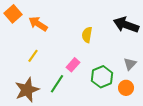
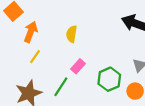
orange arrow: (38, 24) -> (31, 32), moved, turned 78
yellow semicircle: (87, 35) -> (72, 34), moved

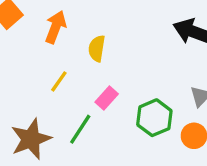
orange arrow: (31, 32) -> (56, 27), moved
yellow line: (35, 57) -> (59, 81), moved

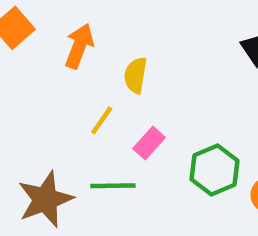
yellow line: (59, 81) -> (102, 120), moved
green line: (80, 129) -> (113, 186), turned 56

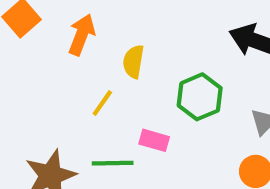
pink rectangle: (149, 143) -> (154, 140), moved, turned 64
green hexagon: (215, 170) -> (200, 97), moved

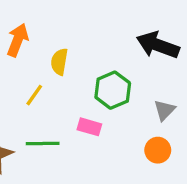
pink rectangle: (154, 140) -> (89, 127), moved

